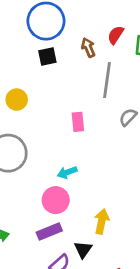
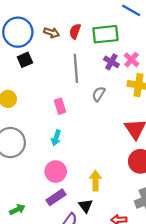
brown arrow: (88, 47) -> (51, 33), moved, turned 144
cyan arrow: (67, 172) -> (56, 138), moved, turned -40

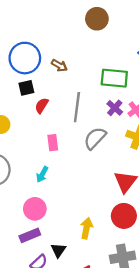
red semicircle: (75, 31) -> (42, 106), moved
gray semicircle: (99, 94) -> (95, 138), size x1.5
yellow arrow: (95, 181) -> (87, 228), moved

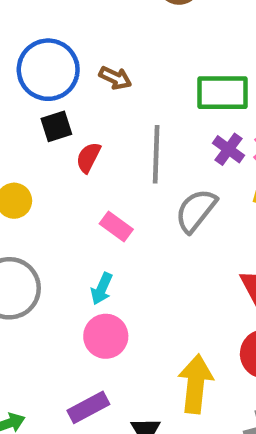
pink rectangle: (53, 143) -> (116, 226), turned -42
pink circle: (35, 209) -> (106, 336), moved
yellow arrow: (87, 228) -> (196, 384), size x1.4

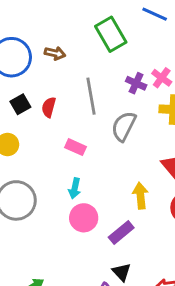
green rectangle: (223, 93) -> (111, 34), moved, turned 72
black square: (56, 126) -> (20, 104), moved
yellow arrow: (196, 384) -> (140, 196), moved, size x0.7
purple rectangle: (88, 407) -> (121, 233), moved

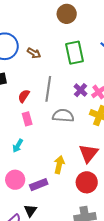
red semicircle: (49, 107) -> (24, 96), moved
gray semicircle: (124, 126) -> (63, 116), turned 50
pink rectangle: (76, 147) -> (27, 119), turned 32
pink circle: (84, 218) -> (15, 180), moved

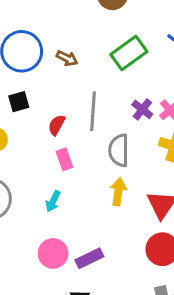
green rectangle: (74, 53) -> (129, 53), turned 70
gray semicircle: (63, 116) -> (119, 150), turned -90
yellow arrow: (59, 165) -> (118, 192), moved

